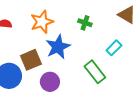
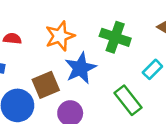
green cross: (85, 23) -> (115, 37), size x1.6

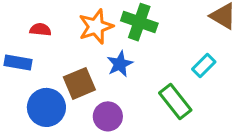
green cross: (115, 37) -> (139, 22), moved
blue star: (80, 68) -> (120, 64), size x0.7

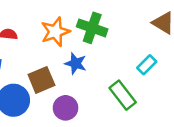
blue star: (120, 64) -> (76, 63), turned -30

